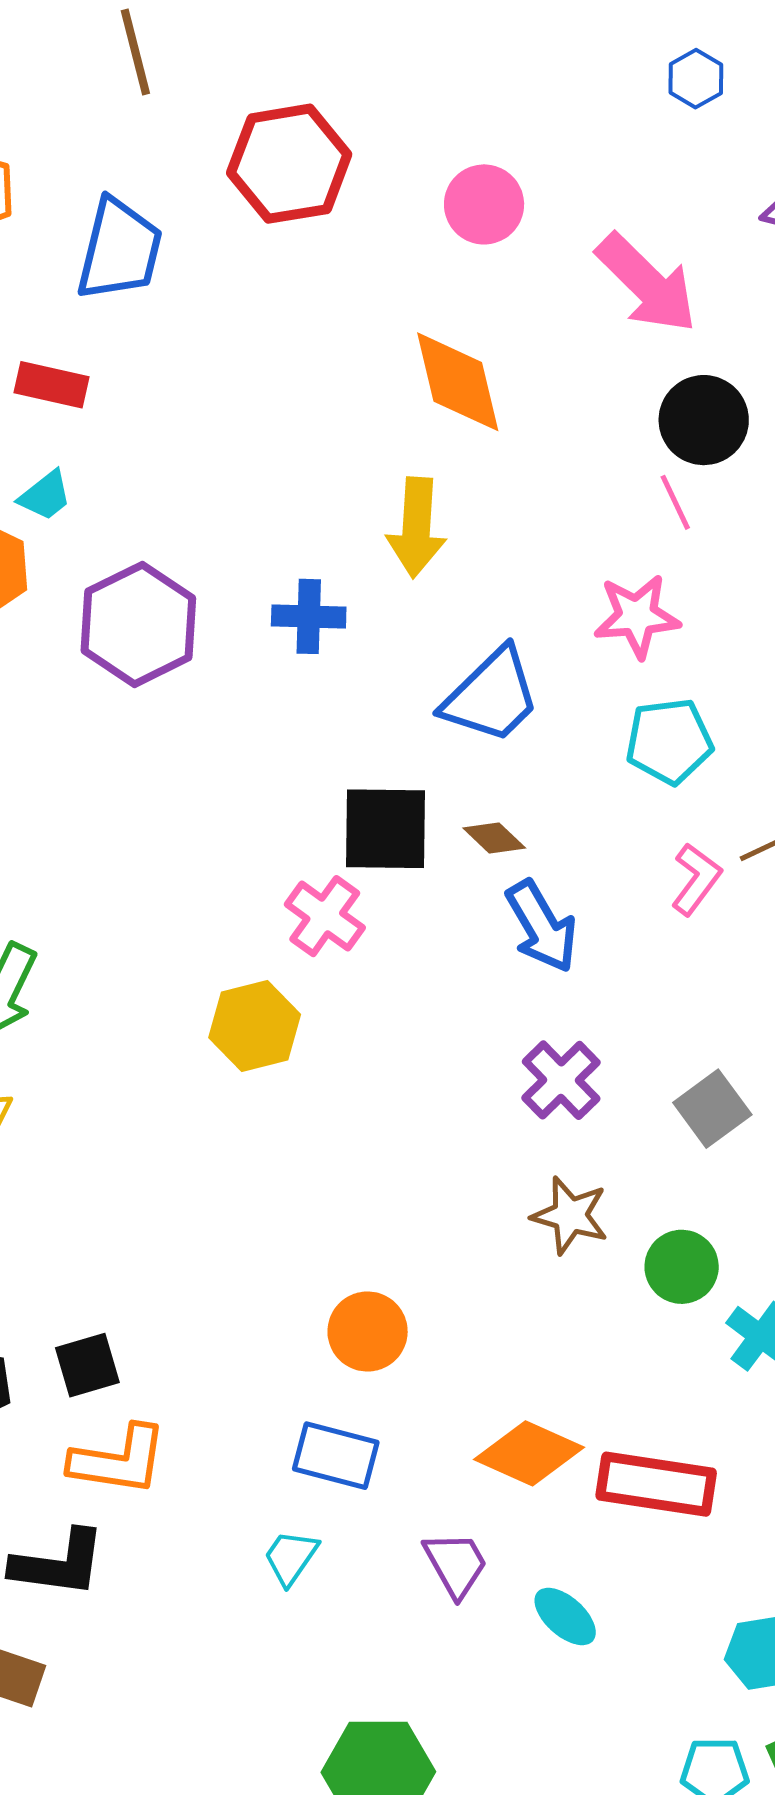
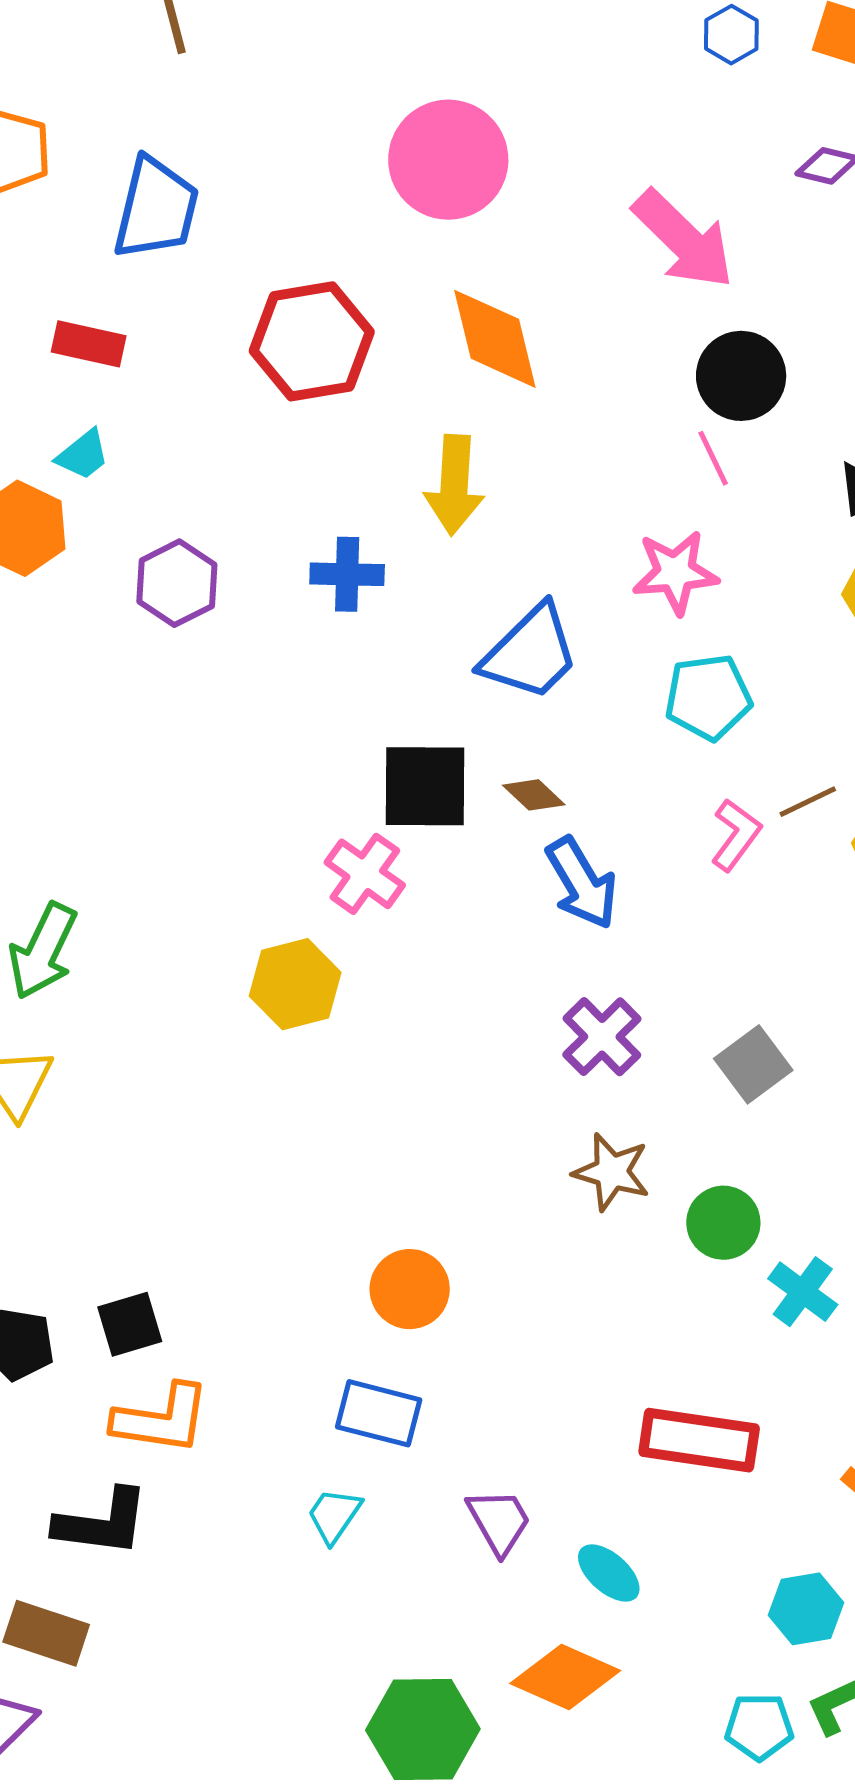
red hexagon: (289, 164) -> (312, 341), moved
pink circle: (484, 204) -> (448, 160), moved, size x1.5
purple hexagon: (138, 624) -> (177, 583), size x0.7
orange diamond: (529, 1453) -> (565, 1677), moved

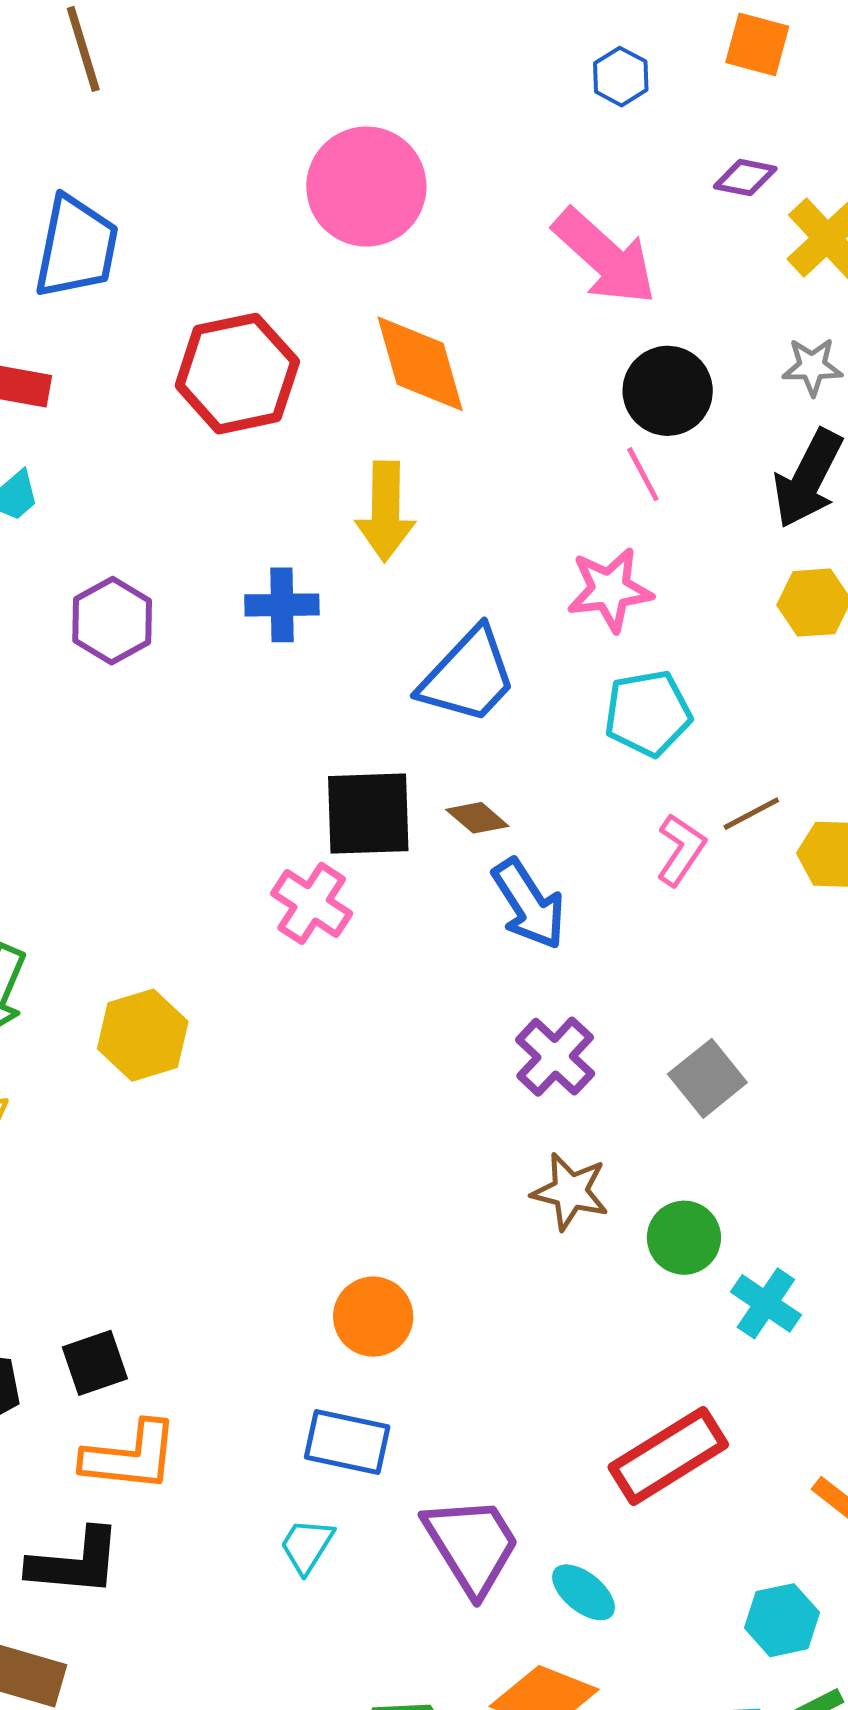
blue hexagon: (731, 35) -> (621, 77), moved
yellow hexagon: (295, 984) -> (143, 1035), moved
red rectangle: (699, 1440) -> (668, 1456), turned -38
purple trapezoid: (499, 1521) -> (472, 1545), size x1.5

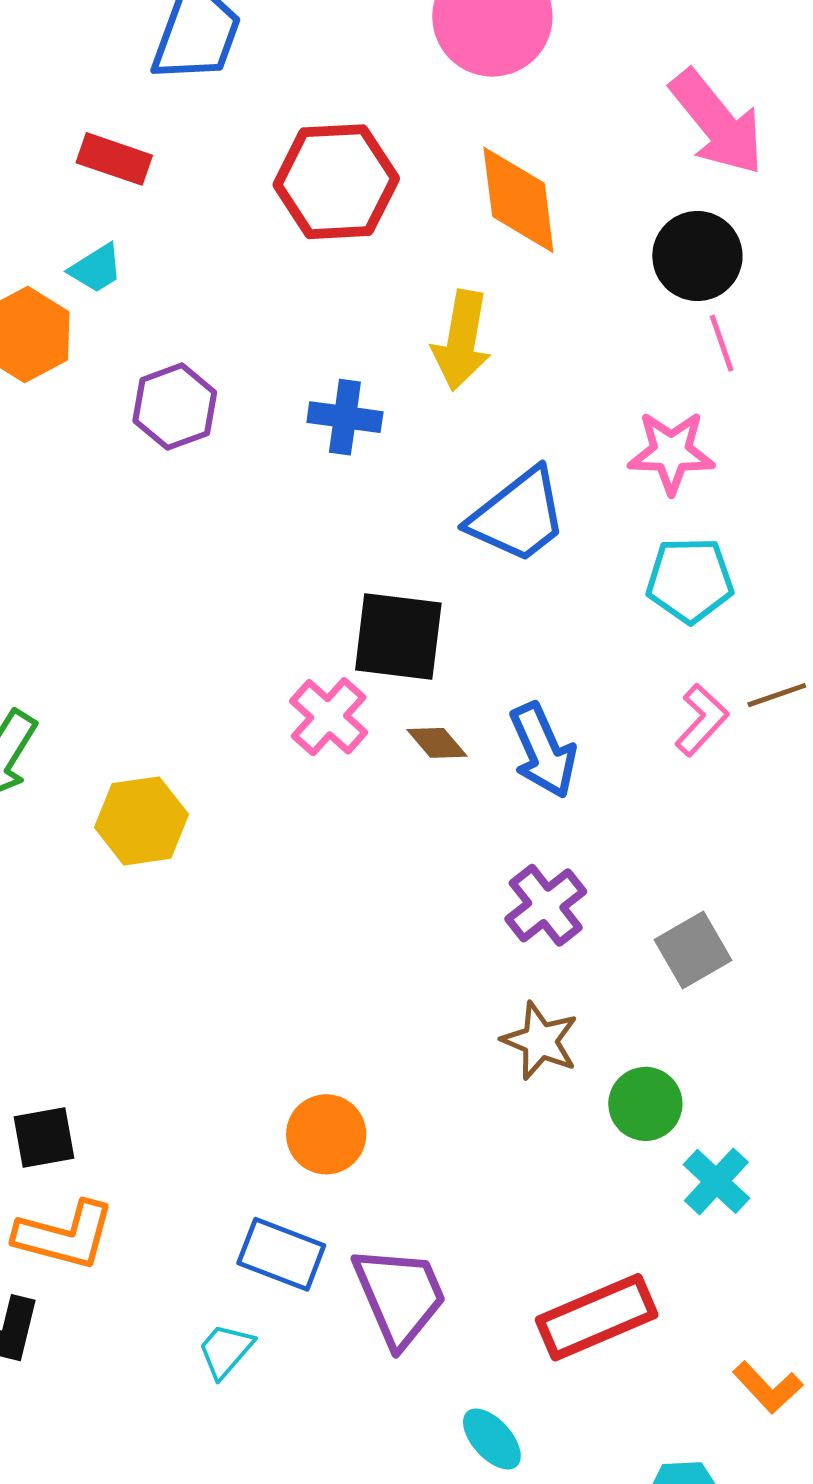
black circle: (668, 391) -> (697, 256), moved
brown diamond: (477, 818) -> (437, 743), moved
purple trapezoid: (472, 1545) -> (400, 1296), moved

